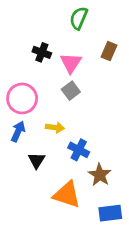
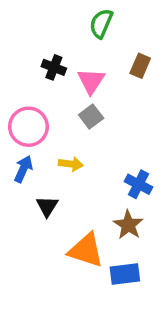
blue cross: (79, 150) -> (138, 184), moved
blue rectangle: (110, 213) -> (125, 274), moved

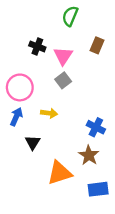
orange triangle: (86, 250) -> (60, 173), turned -36
blue rectangle: (125, 274) -> (98, 189), moved

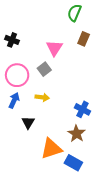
green semicircle: (70, 16) -> (74, 13), moved
black cross: (37, 46) -> (12, 40), moved
gray square: (63, 80) -> (44, 69), moved
blue rectangle: (98, 189) -> (73, 163), moved, turned 36

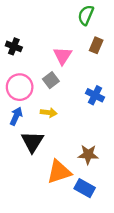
blue cross: (83, 109) -> (95, 95), moved
black triangle: (28, 122) -> (32, 142), size x1.5
brown star: (76, 134) -> (88, 154), turned -30

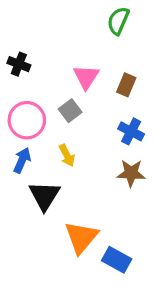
brown rectangle: (96, 45) -> (126, 85), moved
yellow arrow: (49, 113) -> (67, 155), turned 56
brown star: (88, 154) -> (131, 173), moved
orange triangle: (59, 172) -> (81, 237), turned -32

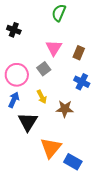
green semicircle: (118, 21) -> (59, 13), moved
black cross: (19, 64) -> (14, 30), moved
brown star: (131, 173) -> (65, 109), moved

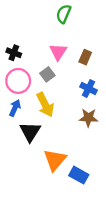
black cross: (14, 30) -> (14, 53), moved
yellow arrow: (42, 97) -> (45, 105), size x1.6
brown star: (65, 109) -> (88, 118), moved

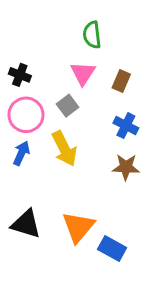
green semicircle: (64, 14) -> (92, 35), moved, turned -30
black triangle: (30, 132) -> (26, 224), moved, turned -45

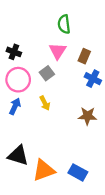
blue cross: (126, 126) -> (93, 79), moved
yellow arrow: (64, 149) -> (45, 103), size x0.6
orange triangle: (78, 227) -> (44, 170), moved, turned 30

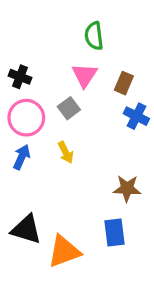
brown star: (87, 116) -> (127, 189), moved
blue rectangle: (78, 172) -> (114, 233), moved, turned 54

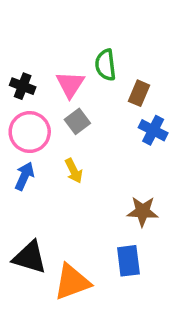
green semicircle: (94, 36) -> (106, 65), moved
pink triangle: (85, 75) -> (70, 84), moved

